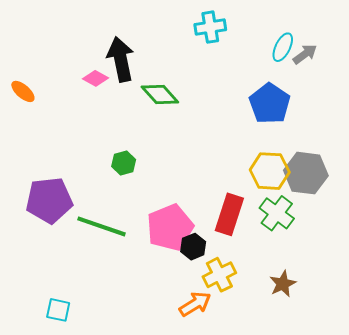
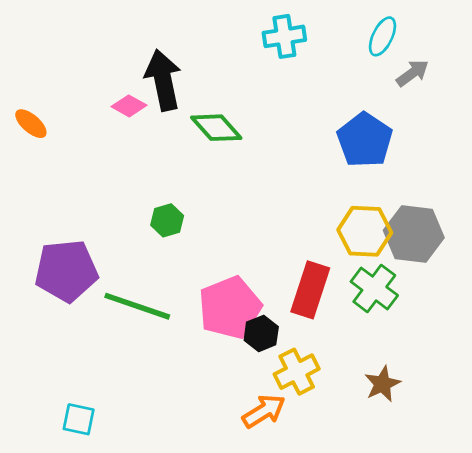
cyan ellipse: (283, 47) -> (382, 36), moved

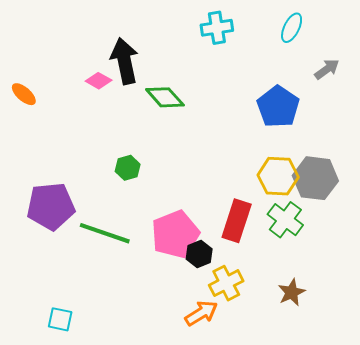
gray arrow: (412, 73) -> (327, 69), moved

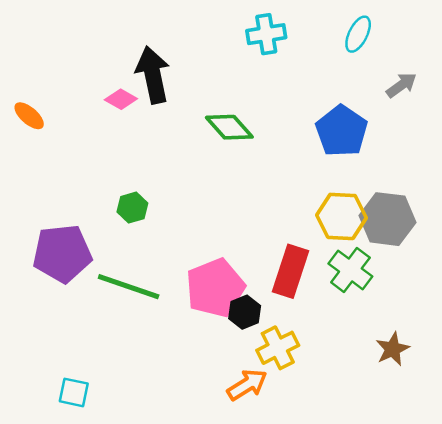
green diamond: (165, 97) -> (229, 127), moved
green hexagon: (128, 168) -> (132, 208), moved
brown star: (292, 292) -> (393, 349), moved

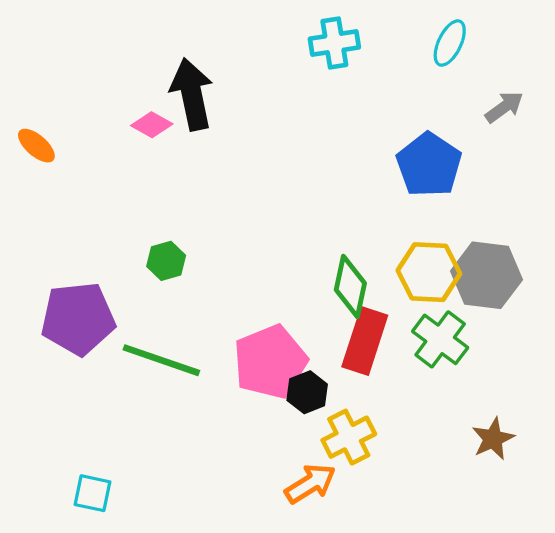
green diamond: (229, 127) -> (350, 287), moved, turned 54

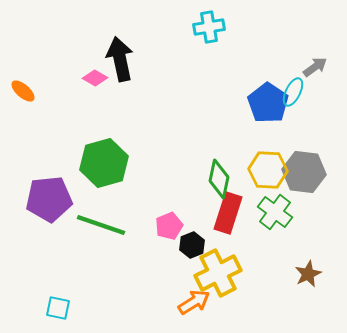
cyan ellipse: (450, 43) -> (293, 92), moved
green hexagon: (166, 261) -> (104, 163), size x2.0
pink pentagon: (270, 362) -> (169, 226), size x0.6
yellow cross: (349, 437) -> (218, 273), size x1.4

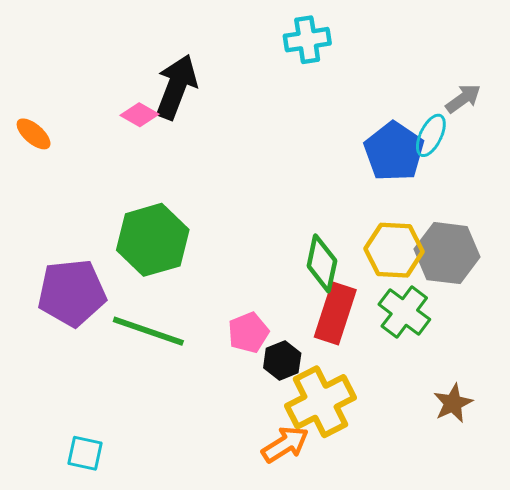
black arrow: (120, 59) -> (176, 87), turned 33

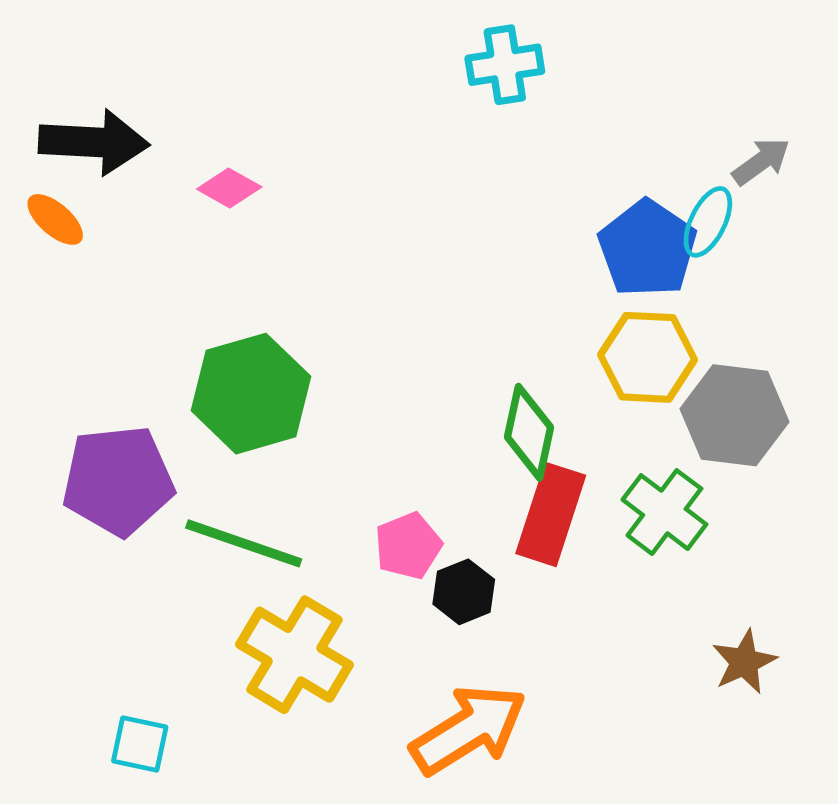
black arrow: (176, 87) -> (94, 142), moved, turned 72
yellow hexagon: (394, 250) -> (647, 357), moved
yellow cross: (320, 402) -> (294, 655), moved, turned -32
orange arrow: (285, 444) -> (469, 730), size x1.5

